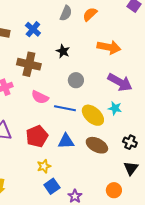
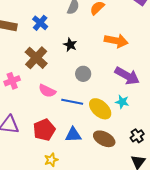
brown cross: (29, 64) -> (36, 58), turned 30
black cross: (130, 142) -> (137, 136), turned 32

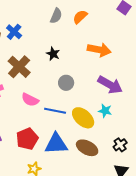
blue cross: (40, 23) -> (14, 32), moved
blue triangle: (73, 135) -> (56, 144), size x1.4

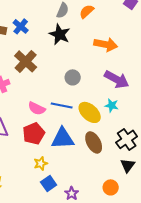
black star: (53, 54) -> (60, 34), moved, size x1.5
pink semicircle: (30, 100) -> (37, 108), moved
black cross: (120, 145) -> (127, 139), size x1.5
brown ellipse: (87, 148) -> (94, 142), turned 35

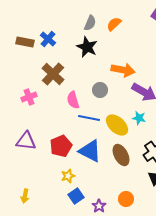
orange arrow: (106, 44) -> (123, 70), moved
pink semicircle: (37, 108) -> (73, 100), moved, turned 48
blue triangle: (63, 138) -> (90, 151), turned 30
orange circle: (111, 187) -> (126, 199), moved

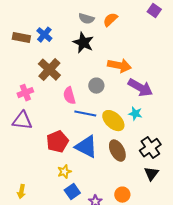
gray semicircle: (90, 23) -> (86, 19), turned 84
purple triangle: (26, 141) -> (22, 121), moved

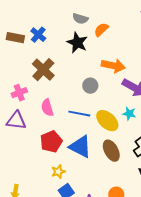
orange semicircle: (110, 20) -> (101, 30), moved
pink semicircle: (69, 96) -> (47, 108), moved

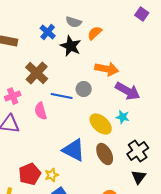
blue cross: (38, 35) -> (48, 32), moved
blue line: (79, 114) -> (62, 96), moved
red pentagon: (51, 142) -> (30, 174), moved

